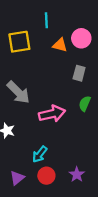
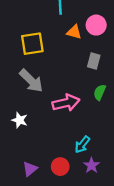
yellow square: (19, 42) -> (32, 44), moved
cyan arrow: (40, 154) -> (82, 145), moved

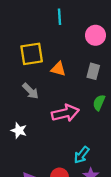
orange triangle: (74, 32) -> (58, 69), moved
gray arrow: (31, 81) -> (30, 91), size x0.7

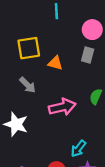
gray rectangle: (93, 71) -> (88, 55), moved
white star: (19, 130) -> (16, 124), size x1.5

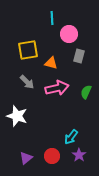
pink circle: (92, 30) -> (69, 34), moved
pink arrow: (62, 107) -> (57, 88), moved

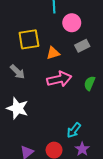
gray rectangle: (79, 56) -> (82, 46), turned 48
orange triangle: (51, 63) -> (53, 53), turned -32
gray arrow: (27, 82) -> (17, 72), moved

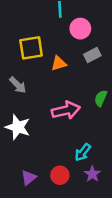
pink arrow: (59, 79) -> (66, 110), moved

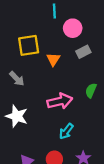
orange triangle: (59, 63) -> (53, 59), turned -40
cyan arrow: (83, 152) -> (66, 131), moved

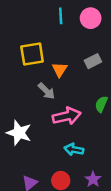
pink circle: (73, 28) -> (91, 18), moved
gray arrow: (17, 79) -> (46, 91), moved
cyan arrow: (66, 131) -> (74, 149), turned 63

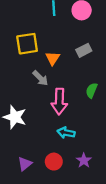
pink arrow: (67, 116) -> (59, 101), turned 105

